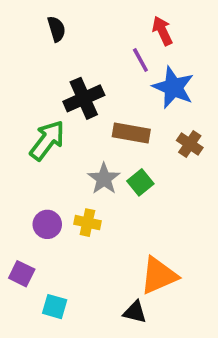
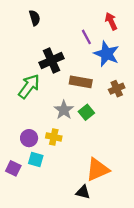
red arrow: (162, 31) -> (111, 21), moved
brown cross: (190, 144) -> (117, 89), turned 32
cyan square: (55, 307) -> (36, 159), moved

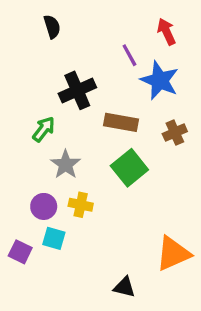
green arrow: (29, 86) -> (44, 129), size x0.7
gray star: (64, 110) -> (66, 164), moved
green square: (86, 112) -> (129, 168), size x1.5
orange triangle: (98, 170) -> (173, 254), moved

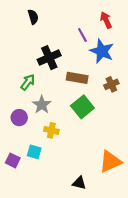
purple circle: (44, 206) -> (19, 118), moved

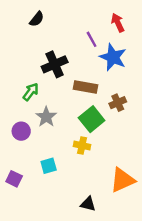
black semicircle: (33, 17) -> (37, 19), turned 56
brown cross: (111, 84) -> (118, 103), moved
yellow cross: (51, 130) -> (82, 145), moved
cyan square: (34, 152) -> (49, 166), moved, turned -32

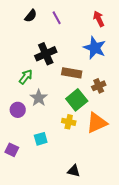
purple line: (92, 39) -> (57, 18), moved
orange triangle: (123, 180) -> (97, 123), moved

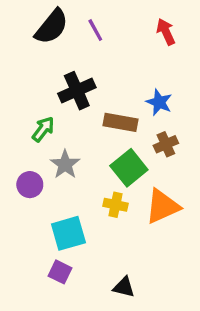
black semicircle: (31, 16) -> (52, 27), size x1.6
blue star: (95, 48) -> (159, 102), moved, size x0.7
cyan square: (41, 139) -> (68, 233), size x1.5
purple square: (12, 150) -> (60, 272), moved

